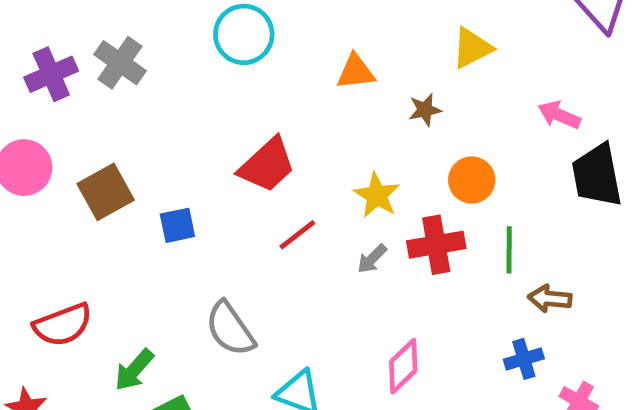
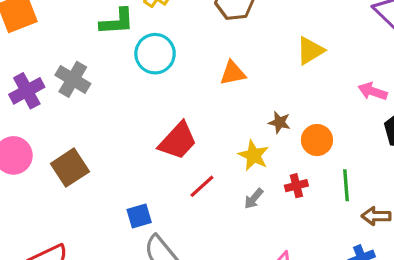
brown star: (425, 110) -> (279, 122), moved, turned 30
blue square: (177, 225) -> (139, 216), moved
red cross: (436, 245) -> (296, 186), size x0.6

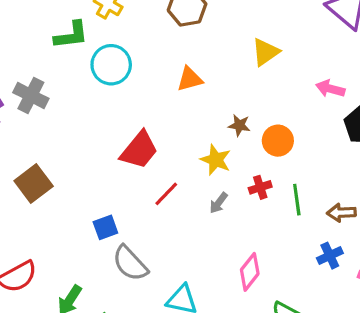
green line: (346, 185) -> (297, 200), moved

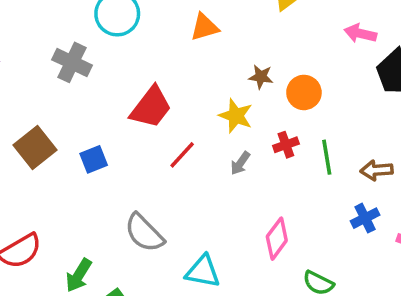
gray cross: (31, 95) -> (72, 62), moved
blue square: (105, 227) -> (94, 159), moved

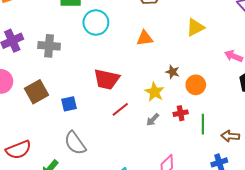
gray cross: (72, 62) -> (49, 46), moved, turned -30
red trapezoid: (151, 107) -> (107, 79), turned 56
gray semicircle: (144, 233) -> (75, 143), moved

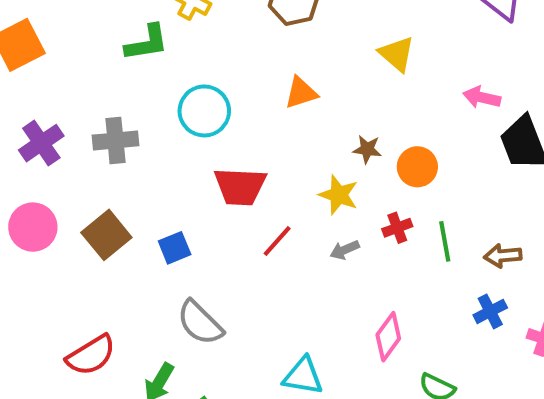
cyan circle: (96, 23) -> (204, 111), moved
yellow triangle: (195, 27) -> (397, 54), turned -42
gray arrow: (153, 120) -> (345, 250), turned 32

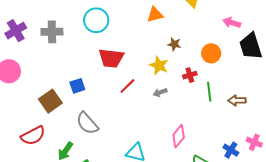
orange triangle: (301, 93) -> (155, 15), moved
orange circle: (417, 167) -> (211, 53), moved
red cross: (397, 228) -> (190, 75), moved
brown square: (106, 235) -> (50, 101), moved
blue cross: (490, 311) -> (231, 150), moved, turned -35

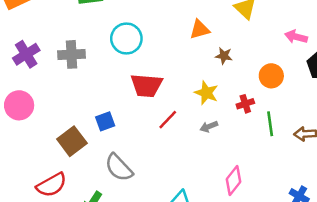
brown star: (174, 44) -> (224, 56), moved

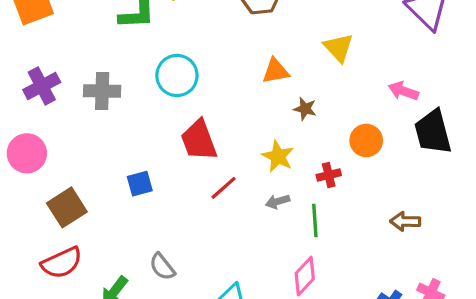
red trapezoid: (147, 85) -> (199, 140), turned 60
green line: (270, 124) -> (315, 221), moved
brown square: (72, 141) -> (67, 207), moved
gray semicircle: (119, 168) -> (162, 267), moved, size x0.7

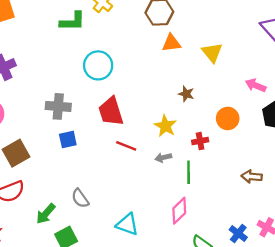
orange triangle: (276, 71) -> (171, 43), moved
gray cross: (102, 91) -> (58, 106), moved
red line: (224, 188) -> (126, 146), turned 60

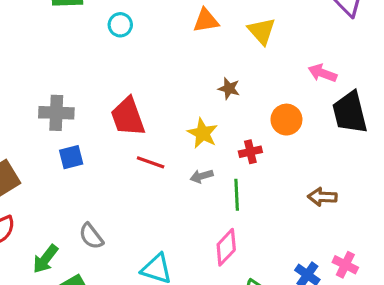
cyan circle: (98, 65) -> (120, 25), moved, size x0.6

